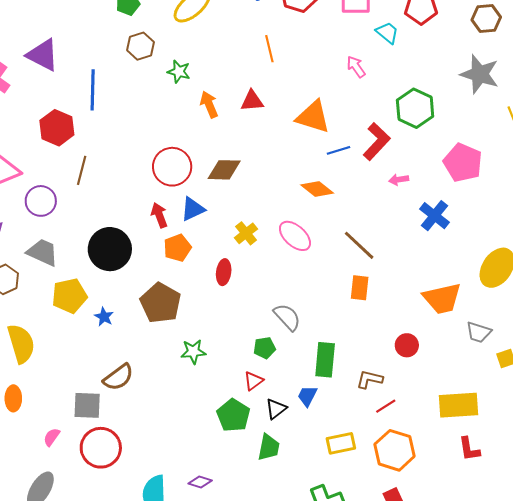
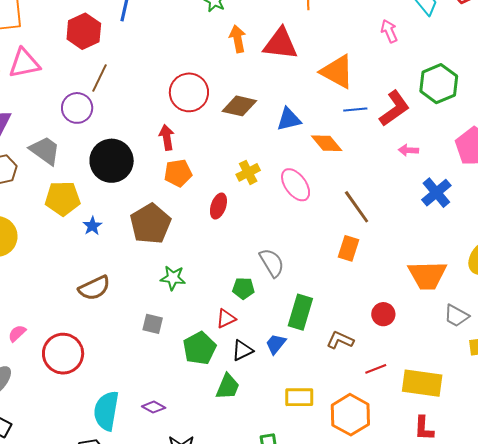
red triangle: (252, 101) -> (280, 44), size x1.5
purple circle: (41, 201) -> (77, 108), moved
blue triangle: (193, 209) -> (289, 119), moved
gray square: (87, 405) -> (153, 324), moved, size x0.7
red line: (386, 406) -> (376, 369), moved

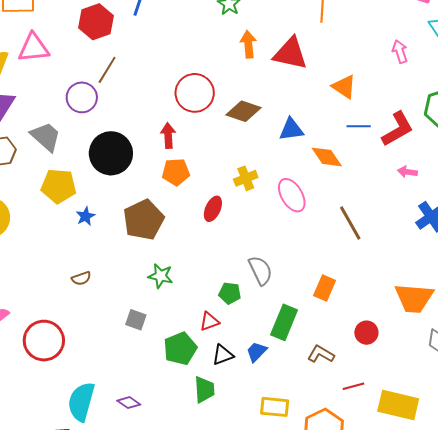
orange triangle: (337, 72) -> (344, 87), size x0.7
orange rectangle: (349, 248) -> (325, 288), moved
brown semicircle: (94, 288) -> (81, 278), size x0.6
green trapezoid: (228, 387) -> (204, 390), turned -32

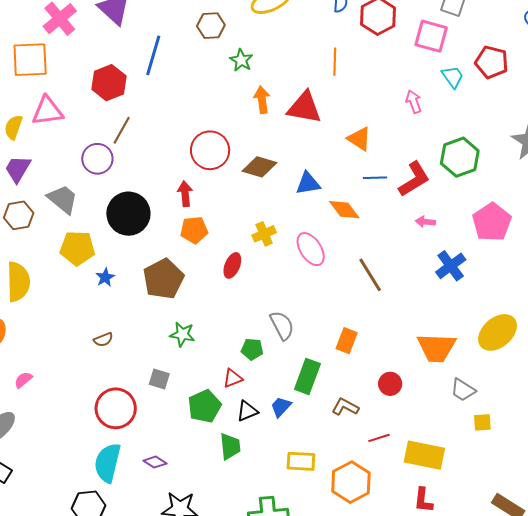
red circle: (44, 341) -> (116, 408), moved

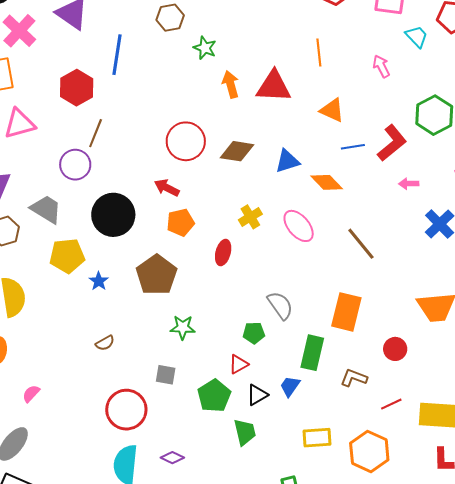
orange line: (335, 62) -> (319, 52), moved
red arrow: (185, 194) -> (167, 188), turned -50
orange rectangle: (347, 341) -> (346, 312), size x1.5

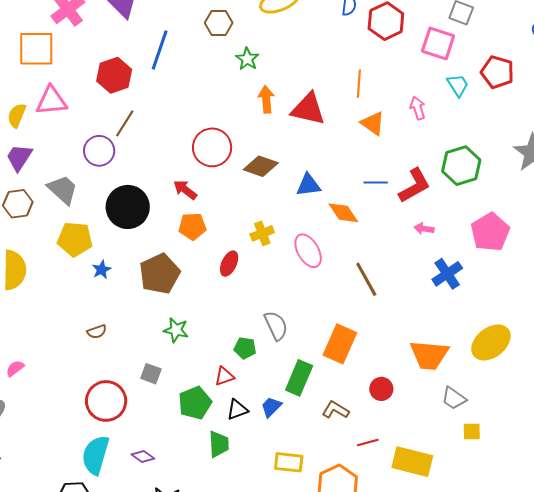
orange triangle: (332, 110) -> (373, 123), moved

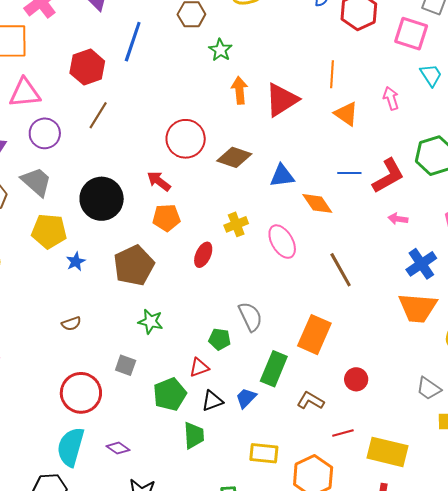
red triangle: (308, 109) -> (282, 100), turned -45
purple circle: (99, 151) -> (45, 133), moved
orange trapezoid: (429, 355) -> (418, 308), moved

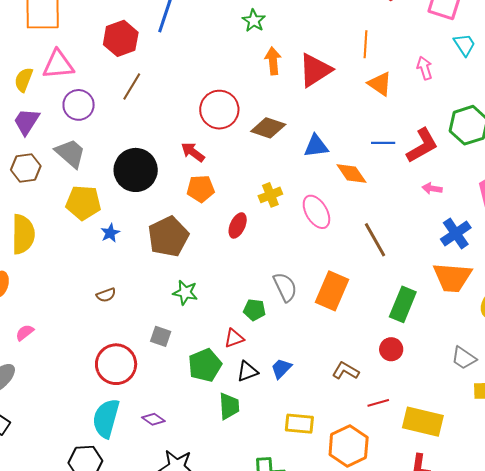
orange rectangle: (314, 335) -> (332, 291), moved
green rectangle: (274, 369) -> (403, 304), moved

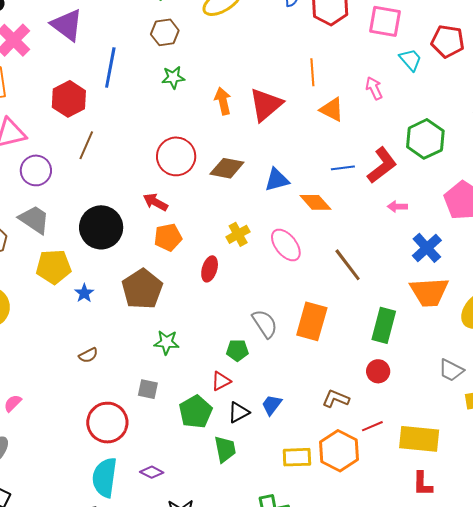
green star: (254, 21) -> (173, 77), moved, turned -30
orange hexagon: (349, 446) -> (339, 451), moved

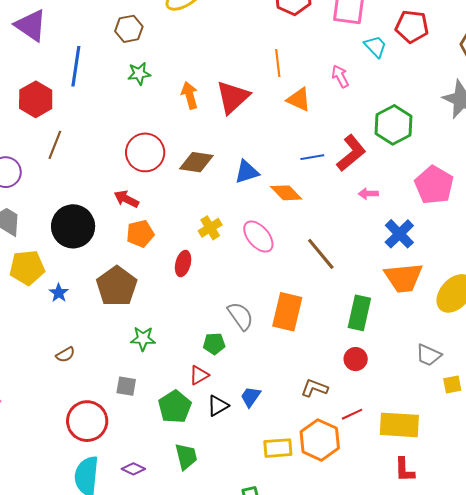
green trapezoid: (225, 449) -> (186, 456), moved

